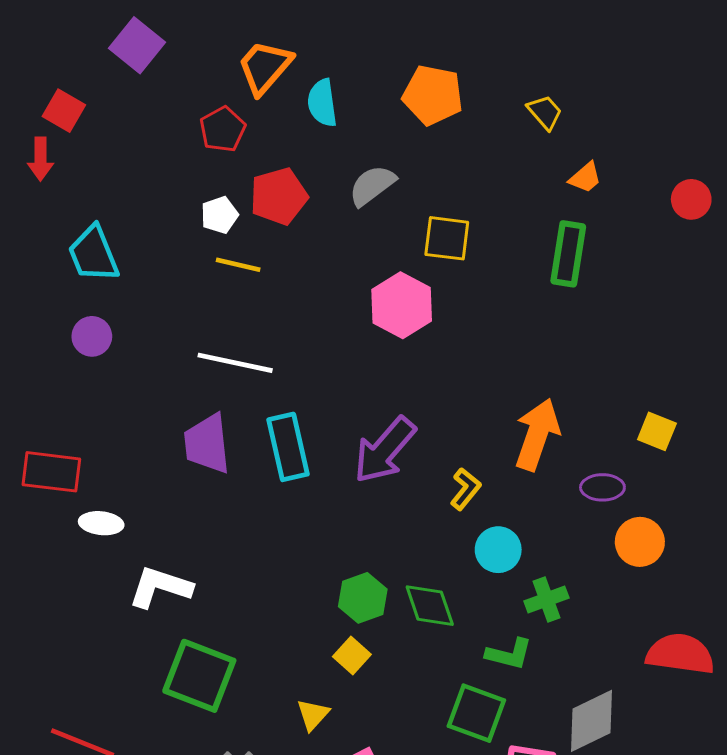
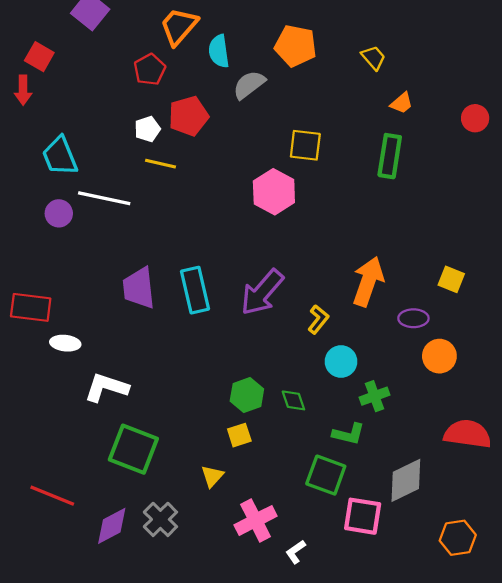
gray semicircle: (372, 185) -> (249, 85), moved
white line: (235, 363) -> (104, 198), moved
green diamond: (430, 606) -> (293, 400), size x0.7
yellow square: (352, 656) -> (239, 435), turned 30

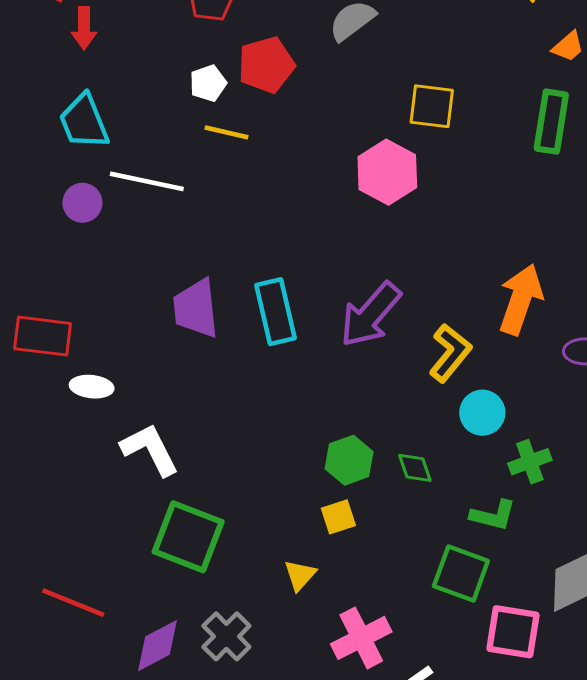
red arrow: (23, 90) -> (84, 28), moved
yellow L-shape: (318, 319) -> (450, 353), size x1.4
white L-shape: (106, 387) -> (150, 449), turned 45

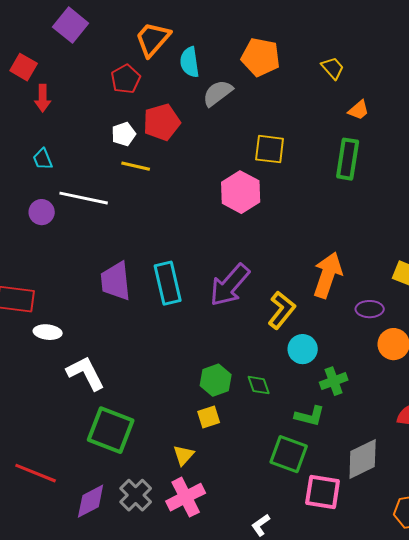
cyan trapezoid: (84, 122) -> (43, 159), size x0.6
pink cross: (361, 638) -> (186, 497), moved

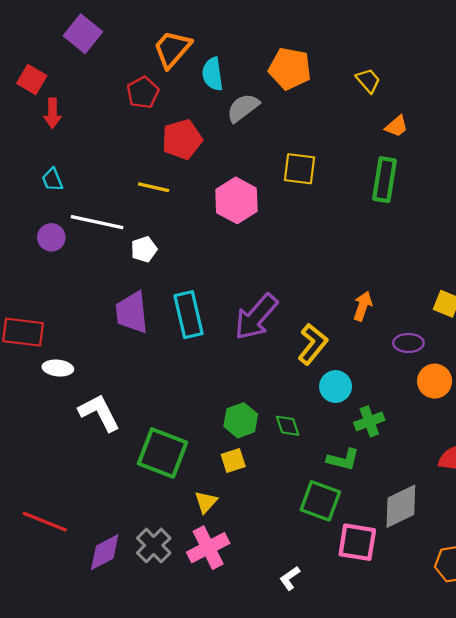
white pentagon: (124, 134) -> (144, 249), moved
pink hexagon: (241, 192) -> (236, 200), moved
orange arrow: (328, 275) -> (363, 306), size x0.6
green square: (111, 430) -> (162, 453), moved

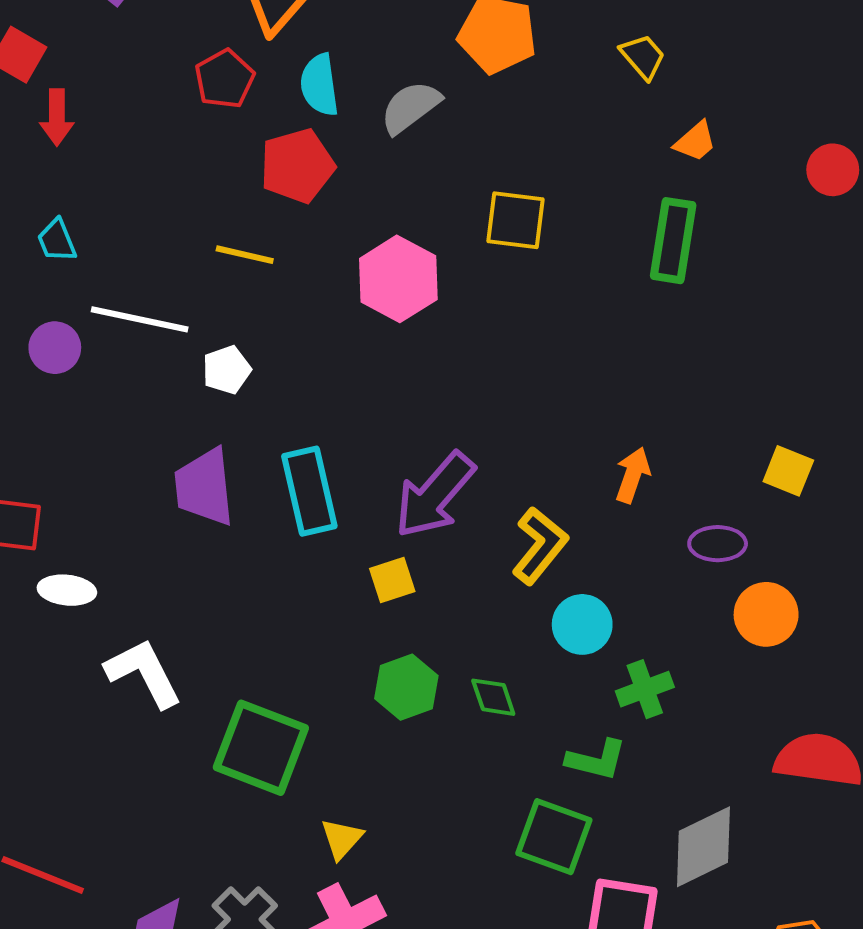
cyan semicircle: (212, 74) -> (319, 85), moved
yellow square: (233, 461) -> (392, 580), moved

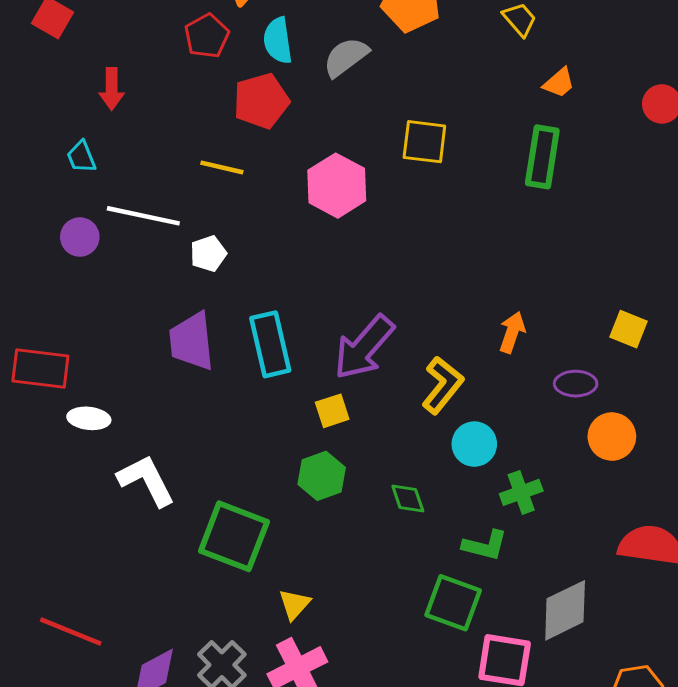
red arrow: (57, 117) -> (112, 89), moved
green hexagon: (406, 687) -> (322, 476), moved

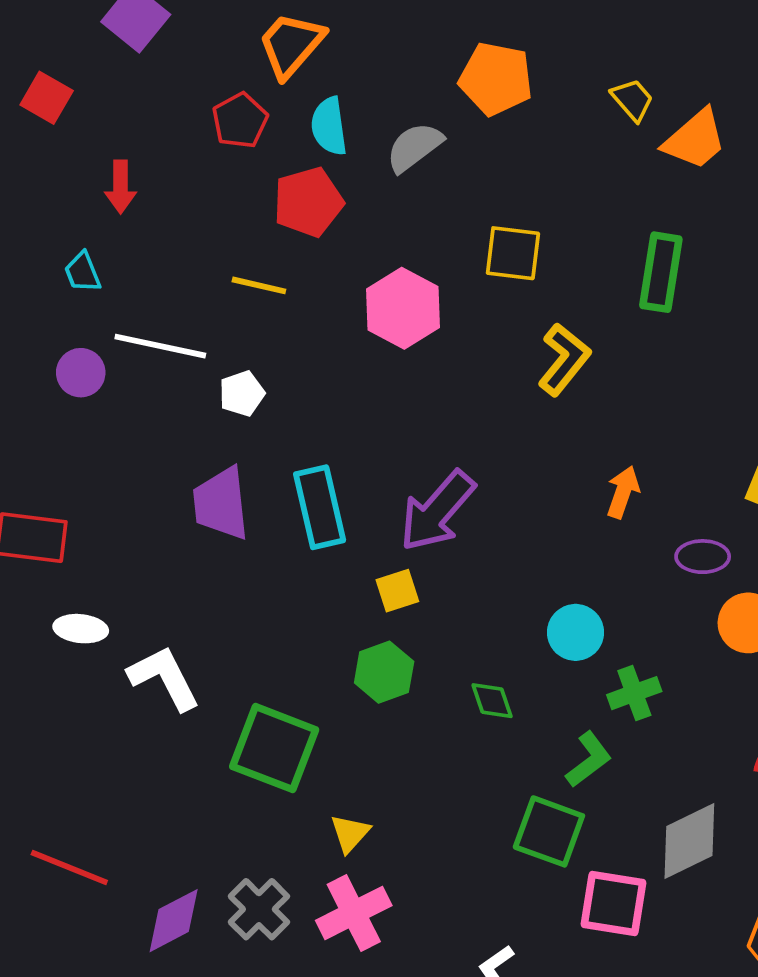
orange trapezoid: (559, 83) -> (695, 139), moved, size x1.6
yellow L-shape: (443, 385) -> (564, 359), moved
white ellipse: (89, 418) -> (81, 629), moved
green L-shape: (485, 545) -> (589, 759), turned -51

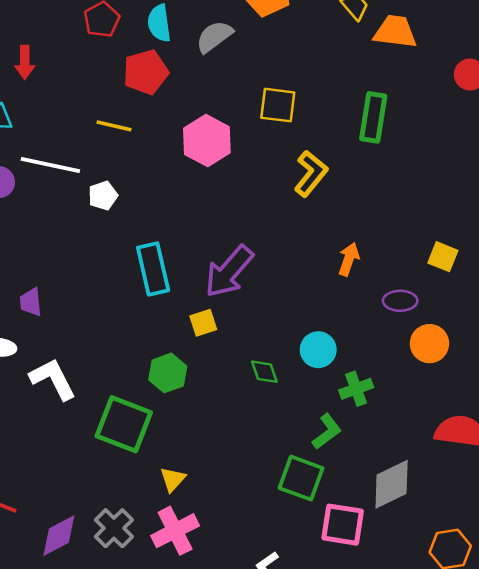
orange trapezoid: (695, 139) -> (395, 32), turned -132
purple trapezoid: (221, 503) -> (31, 302), moved, size x0.6
green hexagon: (384, 672) -> (168, 373), moved
green diamond: (492, 701) -> (264, 372), moved

